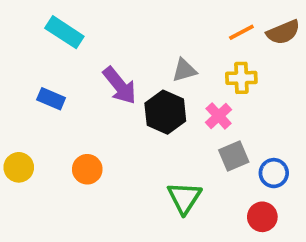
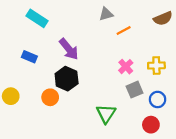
orange line: (241, 32) -> (124, 30), moved
gray triangle: (184, 70) -> (106, 14), moved
yellow cross: (241, 78) -> (156, 66), moved
black hexagon: (165, 112) -> (67, 79), moved

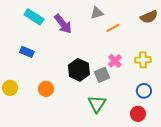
purple arrow: (69, 49) -> (63, 24), moved
black hexagon: (67, 79) -> (79, 70), moved
gray square: (135, 90) -> (102, 75), moved

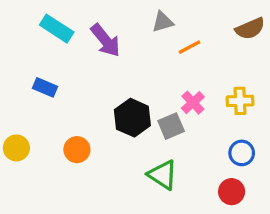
green triangle: (97, 104) -> (163, 175), turned -30

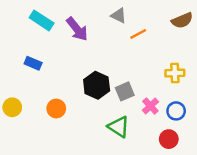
gray triangle: (163, 22) -> (119, 16), turned 42
pink cross: (193, 103) -> (150, 106), moved

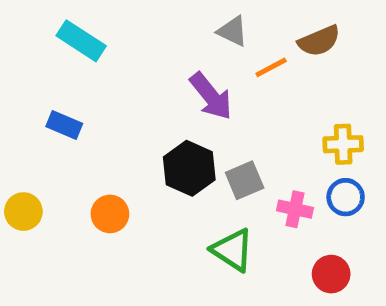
brown semicircle: (182, 20) -> (319, 41), moved
purple arrow: (77, 29) -> (211, 96), moved
pink cross: (150, 106) -> (295, 209), turned -35
blue circle: (176, 111) -> (346, 197), moved

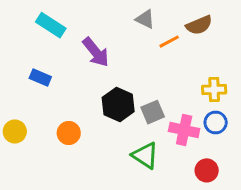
purple arrow: (211, 96) -> (96, 52), moved
pink cross: (295, 209) -> (184, 130), size x1.4

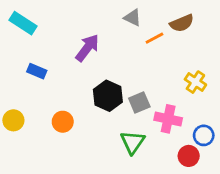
cyan rectangle: (51, 25) -> (23, 23), moved
purple arrow: (96, 52) -> (87, 48), turned -104
yellow cross: (214, 90) -> (195, 82), turned 35
blue circle: (216, 122) -> (204, 135), moved
green triangle: (145, 155) -> (133, 142), turned 32

